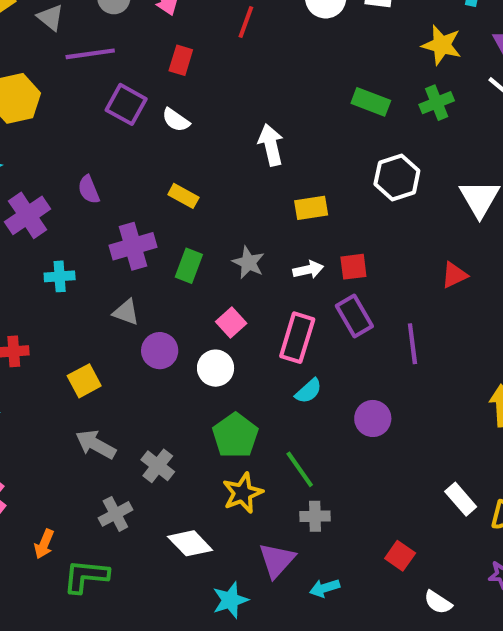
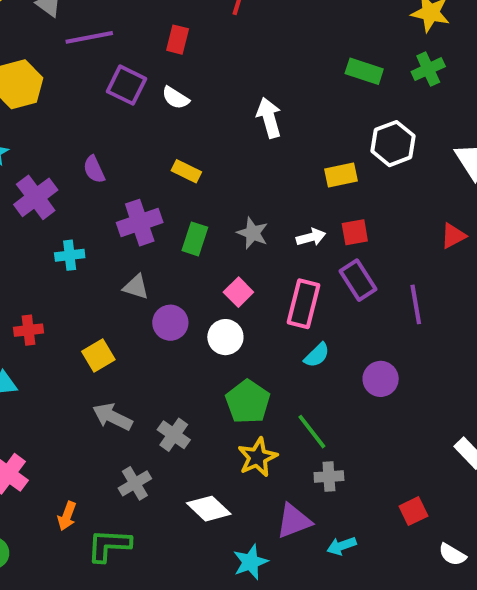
yellow rectangle: (311, 208) -> (341, 175), moved
red square: (400, 556) -> (413, 511), turned 32
purple triangle: (277, 560) -> (294, 521), turned 30

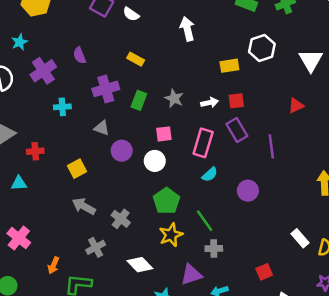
pink square: (238, 292) -> (164, 134), turned 35

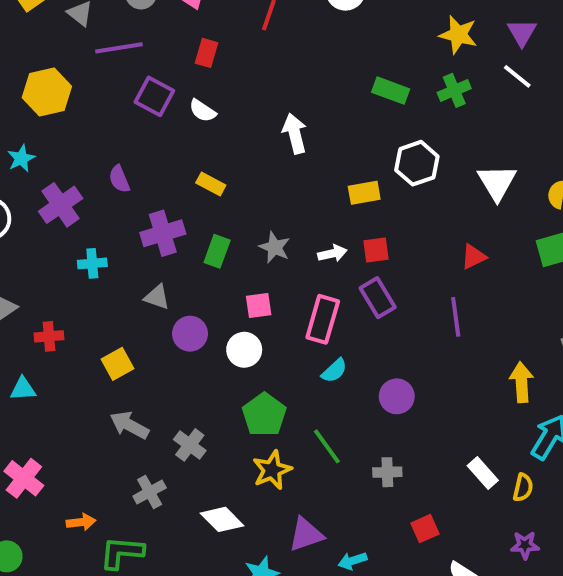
purple line: (271, 146) -> (456, 317), moved
gray cross: (214, 249) -> (387, 472), moved
orange arrow: (53, 265) -> (81, 522), turned -119

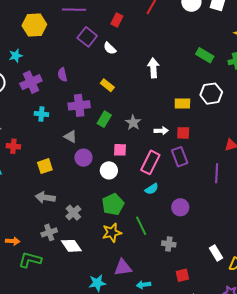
gray arrow: (129, 425) -> (45, 197), turned -30
white diamond: (222, 519) -> (71, 246), moved

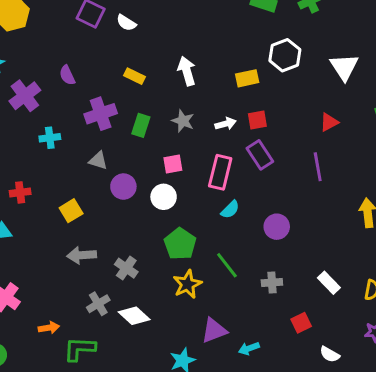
white arrow: (153, 68) -> (187, 71), moved
white rectangle: (216, 253) -> (329, 283), moved

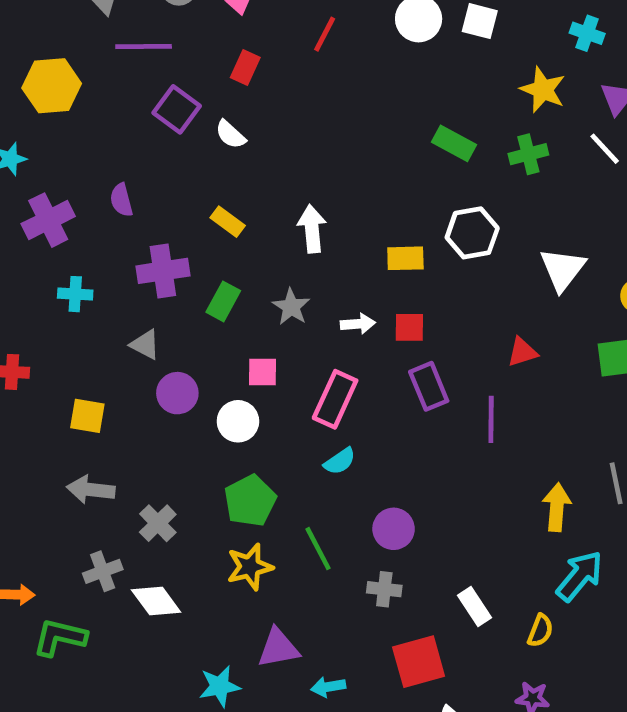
purple rectangle: (260, 155) -> (429, 386), moved
yellow square: (71, 211) -> (87, 416), turned 30
purple circle: (277, 227) -> (394, 529), moved
red square: (301, 323) -> (419, 662), size x1.6

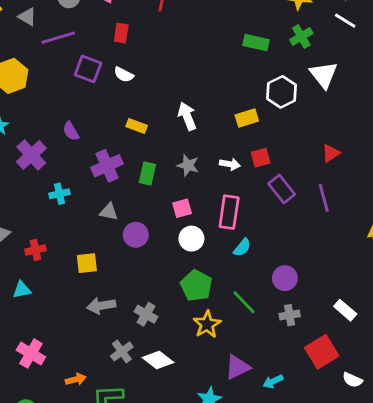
white triangle: (563, 269) -> (324, 75), moved
white arrow: (358, 324) -> (230, 164), turned 30
white circle: (238, 421) -> (191, 239), moved

